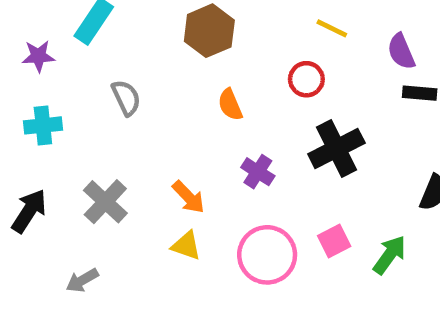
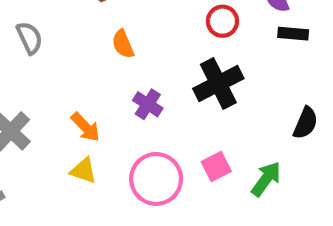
red circle: (306, 79) -> (222, 21), moved

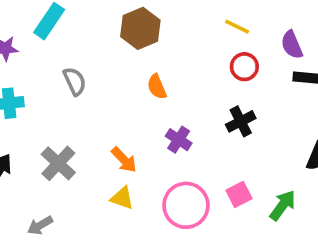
black cross: (218, 83) -> (241, 121), size x0.7

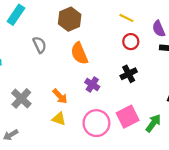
gray semicircle: (75, 81) -> (40, 45), moved
orange semicircle: (157, 87) -> (79, 53), size x1.5
pink square: (239, 194) -> (128, 117), size x1.5

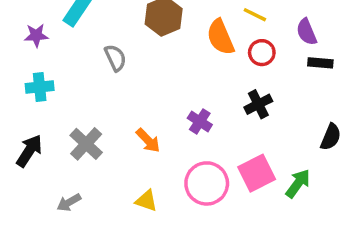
orange semicircle: (79, 53) -> (220, 37), moved
yellow triangle: (59, 119) -> (146, 201), moved

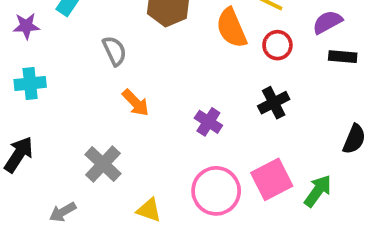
purple semicircle: (307, 32) -> (327, 22), turned 84
orange arrow: (148, 140) -> (136, 103), moved
gray cross: (86, 144) -> (103, 164), moved

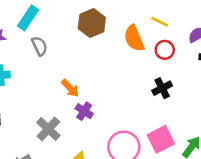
gray semicircle: (114, 51) -> (39, 46), moved
purple cross: (208, 122) -> (84, 111), moved

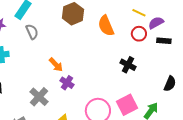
yellow line: (160, 22) -> (139, 13), moved
red circle: (165, 50) -> (139, 34), moved
black cross: (162, 88) -> (128, 65), turned -35

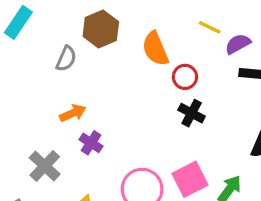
gray semicircle: (32, 32) -> (66, 59), moved, turned 49
red circle: (139, 34) -> (185, 77), moved
orange arrow: (56, 65) -> (73, 113), turned -70

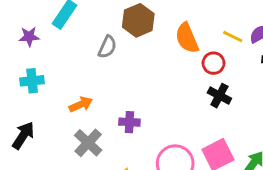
yellow line: (210, 27) -> (233, 37), moved
orange arrow: (73, 113) -> (81, 104), moved
purple cross: (91, 143) -> (129, 122), turned -30

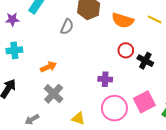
orange semicircle: (187, 38) -> (123, 20), turned -50
red circle: (214, 63) -> (126, 50), moved
purple cross: (129, 122) -> (105, 79), moved

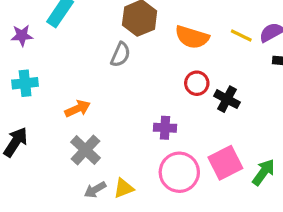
gray semicircle: (67, 27) -> (120, 55), moved
yellow triangle: (78, 118) -> (124, 188), turned -40
gray arrow: (32, 119) -> (95, 190), moved

